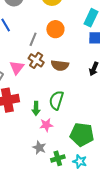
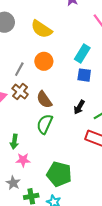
brown semicircle: (60, 65) -> (44, 100), turned 42
green semicircle: (56, 100) -> (45, 124), moved

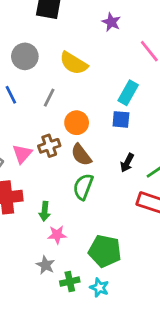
orange circle: (44, 61) -> (77, 123), moved
gray line: (19, 69) -> (49, 98), moved
blue square: (84, 75) -> (121, 119), moved
brown cross: (20, 92) -> (49, 146), turned 35

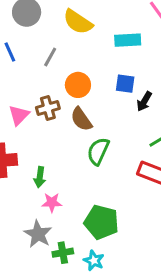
cyan rectangle: (128, 93) -> (128, 40), moved, turned 55
black arrow: (127, 163) -> (144, 101), moved
green semicircle: (83, 187) -> (98, 151), moved
gray star: (45, 265) -> (38, 234), size x1.4

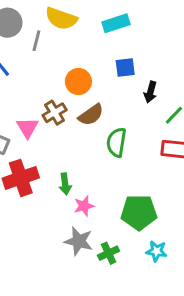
gray line: (50, 57) -> (36, 41), moved
black arrow: (144, 101) -> (150, 92), moved
brown semicircle: (81, 119) -> (91, 115), turned -75
cyan star: (94, 261) -> (157, 251), moved

